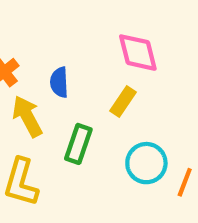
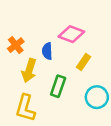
pink diamond: (138, 53) -> (71, 34), moved, turned -55
yellow arrow: (27, 116) -> (29, 71), turned -135

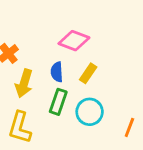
blue semicircle: (47, 51) -> (57, 72), moved
cyan circle: (97, 97) -> (90, 112), moved

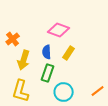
cyan circle: (90, 112) -> (64, 92), moved
orange line: (129, 127) -> (98, 91), turned 32

